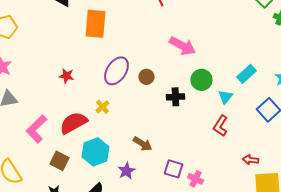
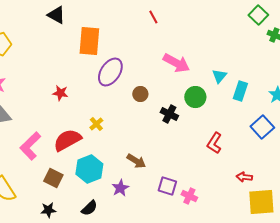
purple ellipse: (116, 71) -> (110, 72), moved
cyan rectangle: (246, 74) -> (240, 91), turned -30
black cross: (175, 97) -> (169, 114), turned 30
cyan triangle: (225, 97) -> (219, 76), moved

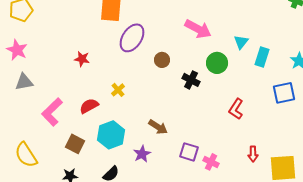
blue square: (262, 127) -> (284, 93), turned 30
red semicircle: (67, 140) -> (89, 106), size x0.7
red arrow: (244, 177) -> (253, 154), moved, turned -98

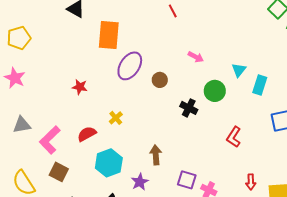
pink arrow: (198, 29) -> (196, 57), size x0.6
brown circle: (162, 60) -> (160, 80), moved
gray triangle: (24, 82) -> (22, 125), moved
brown arrow: (158, 127) -> (156, 155), turned -126
brown square: (75, 144) -> (59, 172), moved

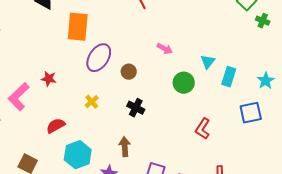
black cross: (189, 108) -> (136, 108), moved
yellow cross: (116, 118) -> (92, 102), moved
pink L-shape: (50, 140) -> (19, 97), moved

